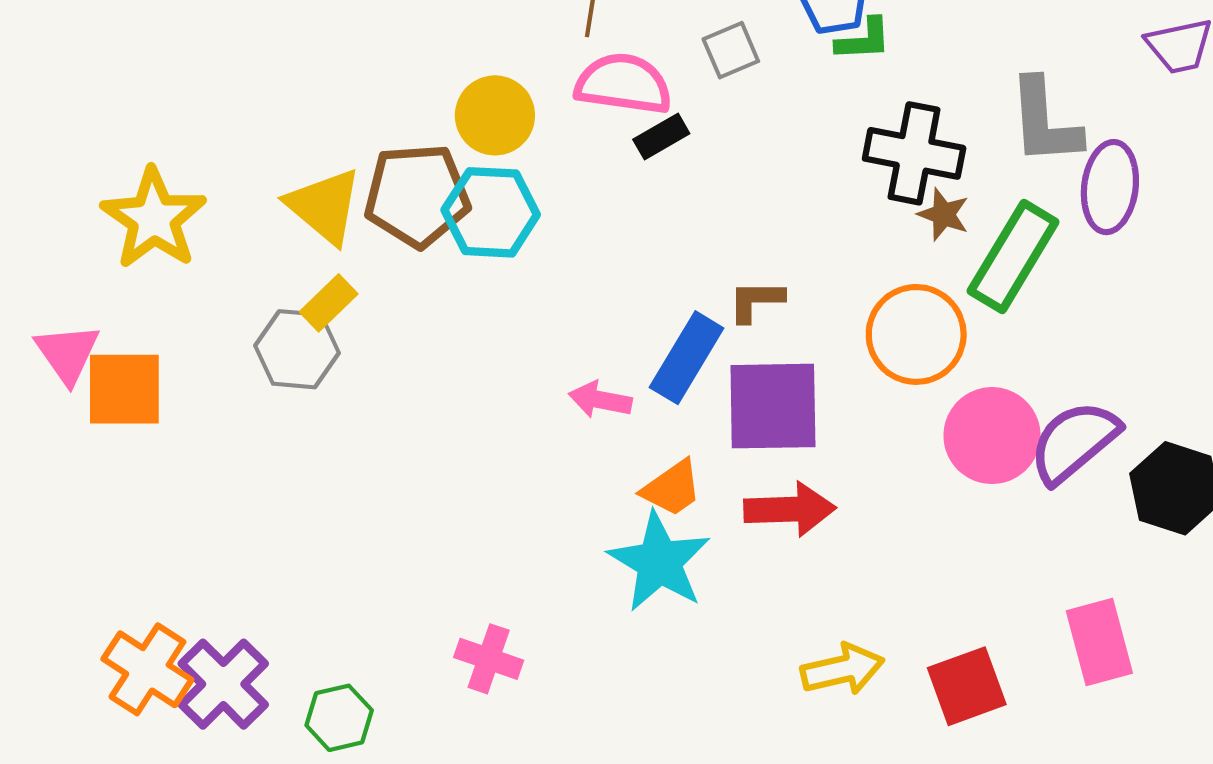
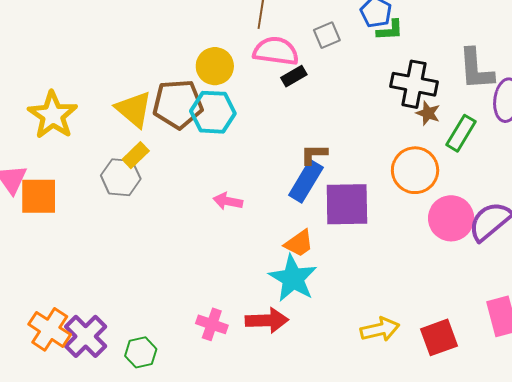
green rectangle: (1013, 257) -> (461, 133), size x0.7
brown L-shape: (756, 301) -> (314, 154), moved
pink arrow: (600, 400) -> (228, 201), moved
red arrow: (790, 509) -> (267, 320), moved

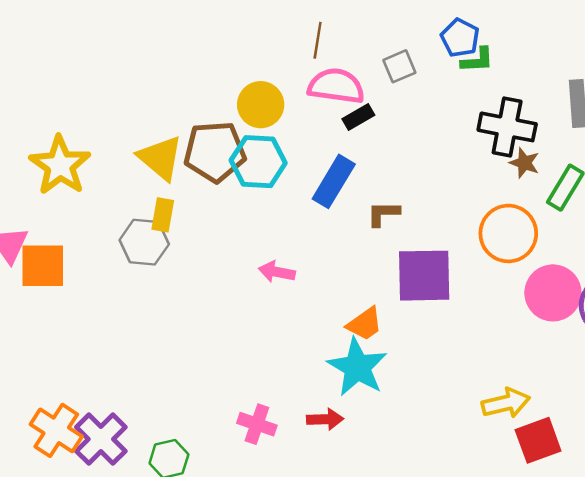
yellow rectangle: (136, 155) -> (163, 215), turned -36
blue rectangle: (306, 181) -> (334, 181), moved
red arrow: (267, 320) -> (325, 419), size x0.7
yellow arrow: (380, 329) -> (506, 403), moved

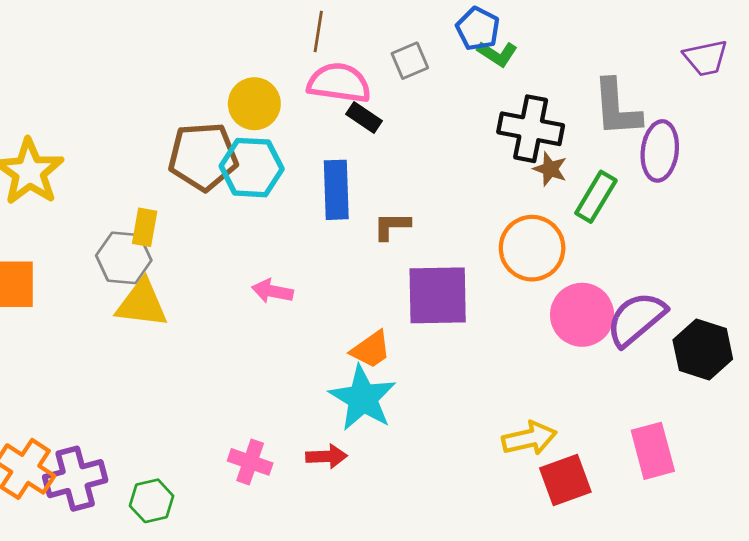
green L-shape: (477, 60) -> (497, 54), turned 36
black rectangle: (358, 117) -> (364, 118), turned 64
yellow triangle: (160, 158) -> (142, 304), moved, turned -33
blue rectangle: (334, 181) -> (336, 190), turned -33
purple cross: (101, 439) -> (75, 479), turned 30

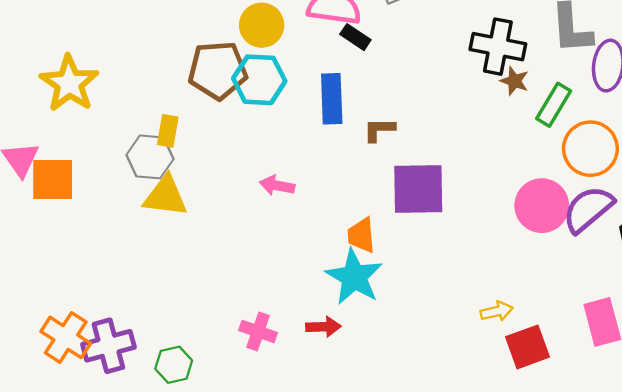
orange circle: (532, 248) -> (590, 149), moved
orange trapezoid: (371, 349) -> (361, 235), turned 120
yellow arrow: (529, 438) -> (497, 311), size x0.7

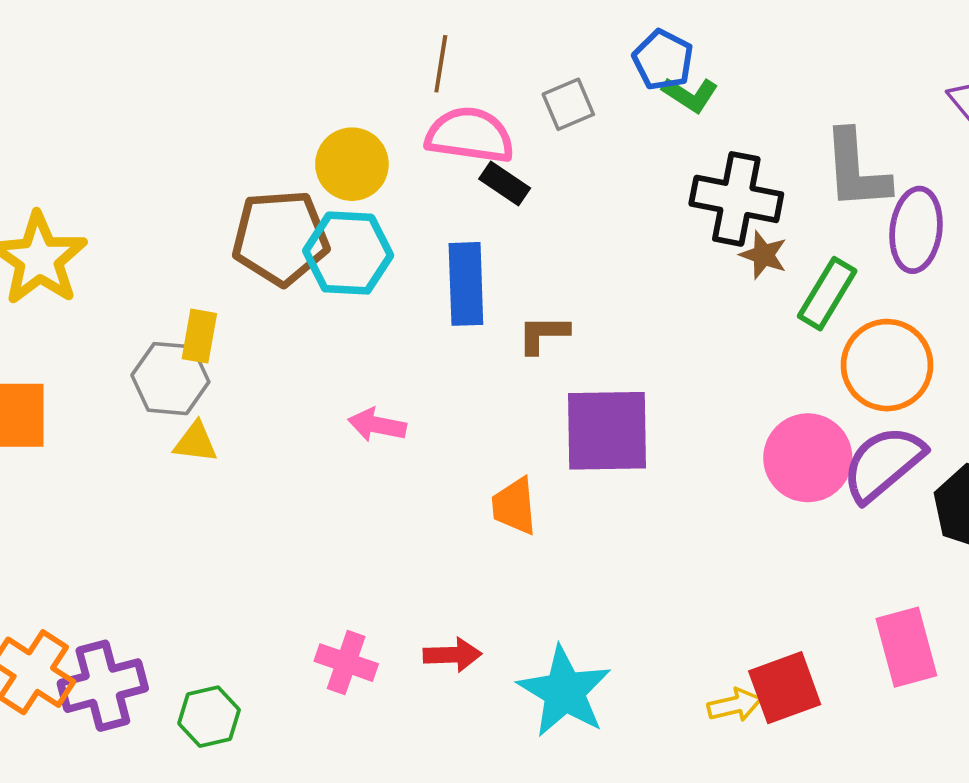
yellow triangle: (165, 196) -> (196, 442), size x0.6
cyan star: (354, 277) -> (564, 692), moved
yellow arrow: (497, 311) -> (734, 705), moved

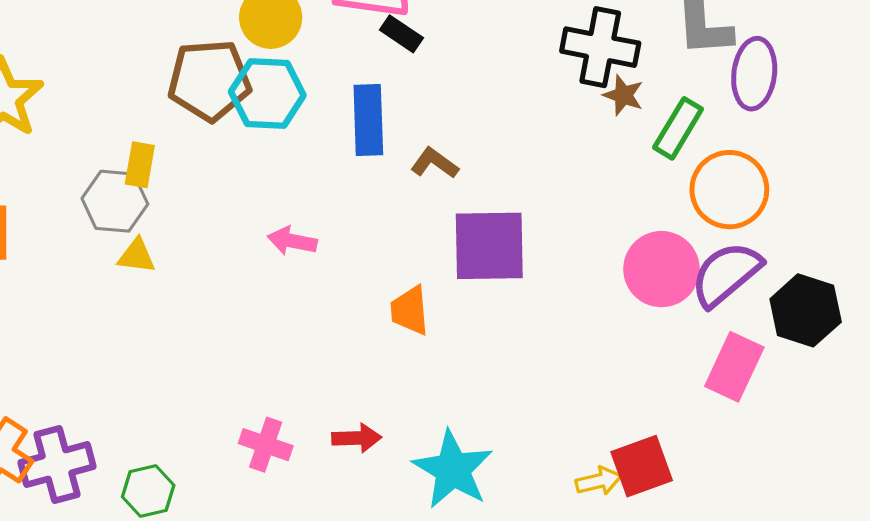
brown L-shape: (543, 334) -> (435, 163), turned 36
pink rectangle: (906, 647) -> (734, 367), moved, turned 40

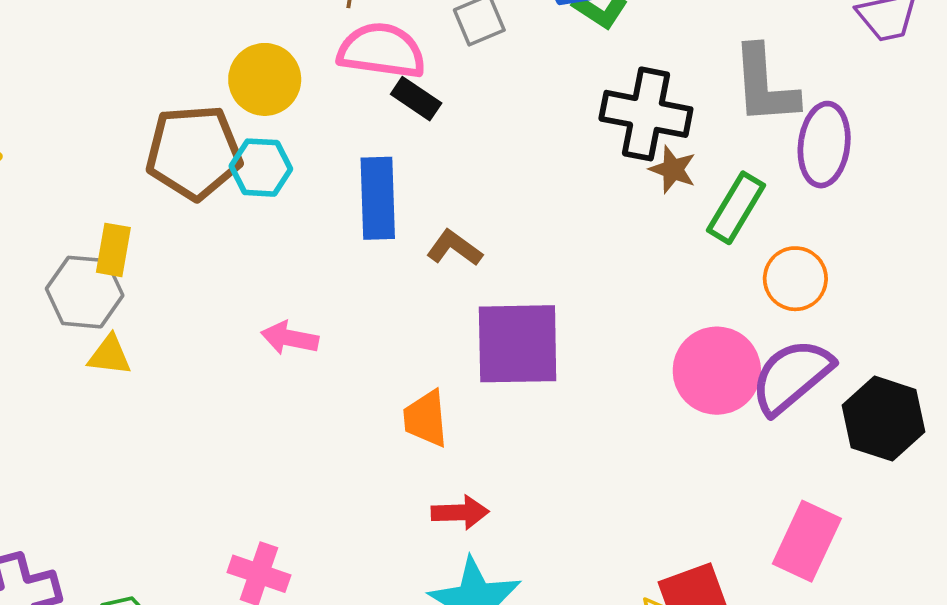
cyan hexagon: (267, 94) -> (261, 168), size x0.7
orange circle: (729, 190) -> (795, 279), size x0.7
pink rectangle: (734, 367) -> (807, 541), moved
red arrow: (357, 438) -> (460, 512), moved

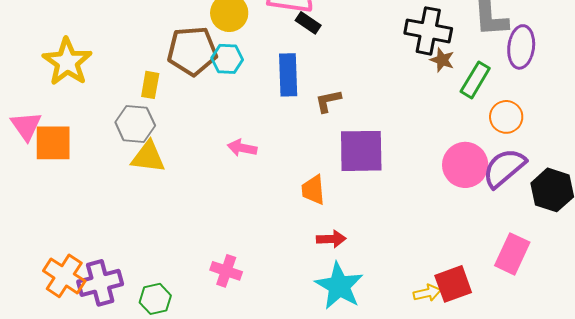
brown L-shape: (454, 248) -> (328, 101), turned -48
yellow rectangle: (113, 250) -> (150, 85), moved
yellow triangle: (110, 355) -> (148, 157), size x1.5

